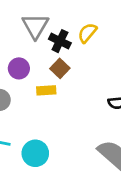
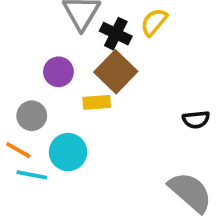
brown square: (60, 68) -> (116, 72), size x1.5
cyan circle: (35, 153) -> (68, 152), moved

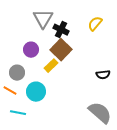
yellow semicircle: (154, 22) -> (95, 24), moved
yellow rectangle: (97, 102) -> (51, 66), turned -40
cyan line: (32, 175) -> (18, 113), moved

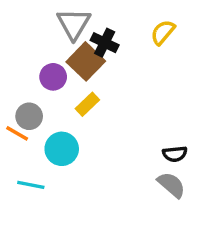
brown square: (61, 50) -> (86, 61), moved
black semicircle: (103, 75) -> (175, 154), moved
orange line: (10, 91) -> (17, 133), moved
gray semicircle: (100, 113) -> (171, 185), size x0.7

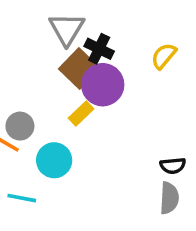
yellow semicircle: (163, 32) -> (164, 56), moved
purple circle: (53, 77) -> (103, 85), moved, size x1.5
gray semicircle: (171, 185) -> (169, 198), turned 52

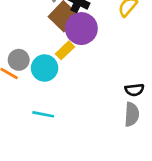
cyan circle: (54, 160) -> (45, 68), moved
cyan line: (22, 198) -> (43, 114), moved

